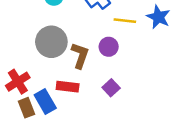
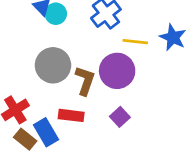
purple circle: (109, 47) -> (117, 71), size x1.6
brown rectangle: (27, 108) -> (25, 139), turned -30

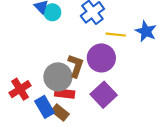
gray circle: (53, 65) -> (58, 77), moved
purple square: (120, 117) -> (104, 95), size x1.6
brown rectangle: (25, 139) -> (60, 113), moved

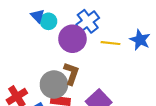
purple circle: (101, 58) -> (72, 39), moved

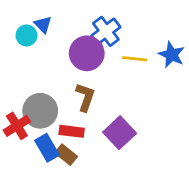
cyan circle: (48, 21) -> (26, 35), moved
gray circle: (54, 85) -> (40, 111), moved

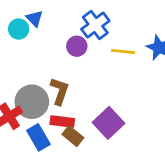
purple circle: (87, 53) -> (77, 46), size x0.6
brown L-shape: (85, 97) -> (60, 91), moved
brown rectangle: (66, 155) -> (73, 136), moved

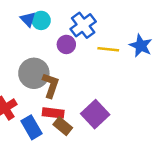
cyan circle: (19, 29) -> (41, 20), moved
gray circle: (32, 102) -> (34, 73), moved

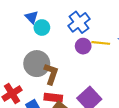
cyan circle: (41, 20) -> (42, 28), moved
purple circle: (66, 44) -> (83, 46), moved

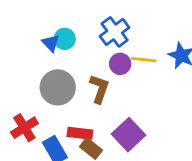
blue triangle: (32, 17) -> (51, 43), moved
brown L-shape: (51, 74) -> (99, 89), moved

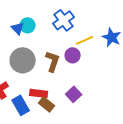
yellow line: (144, 60) -> (85, 40), turned -30
purple circle: (120, 64) -> (73, 55), moved
purple square: (128, 135) -> (74, 94), size x0.7

